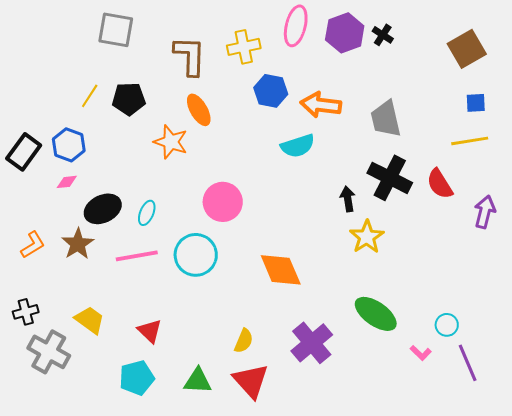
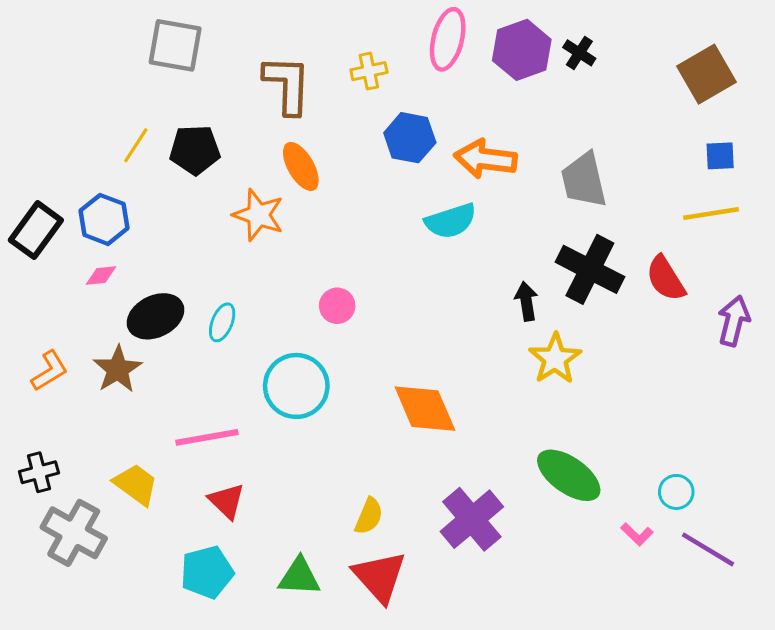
yellow cross: (244, 47) -> (369, 71), size x0.7
pink circle: (223, 202) -> (337, 306), size x0.6
pink line: (137, 256) -> (207, 437), moved
purple line: (468, 363) -> (708, 549), turned -36

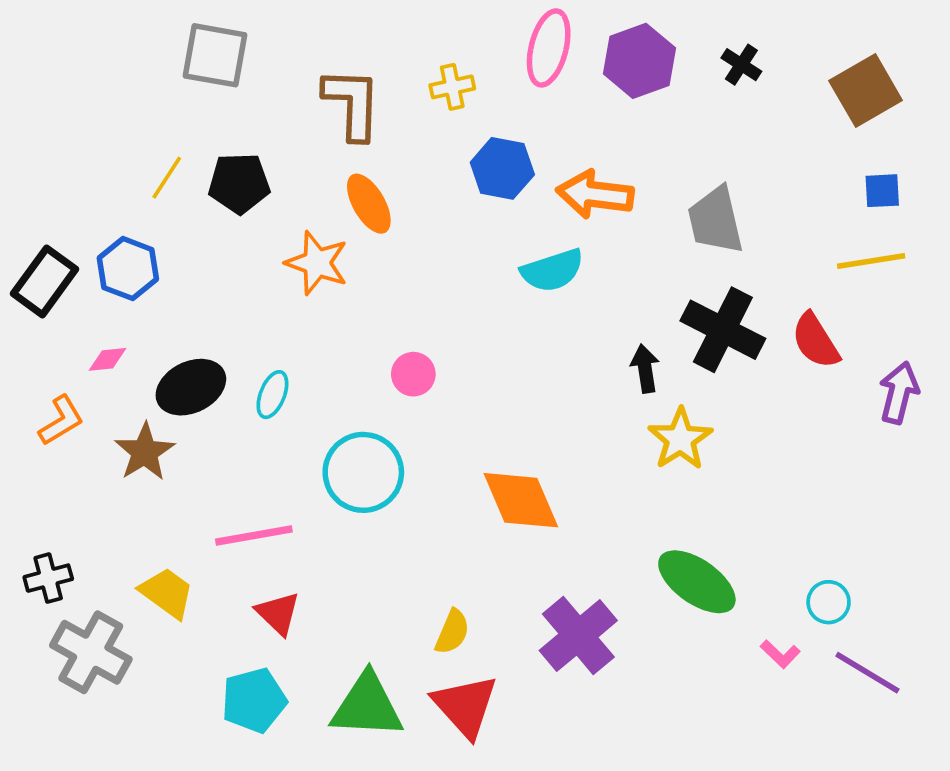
black cross: (579, 53) -> (741, 65), moved
pink diamond: (101, 275) -> (108, 359), moved
orange L-shape: (50, 371) -> (61, 420), moved
green triangle: (299, 577) -> (367, 706), size x1.4

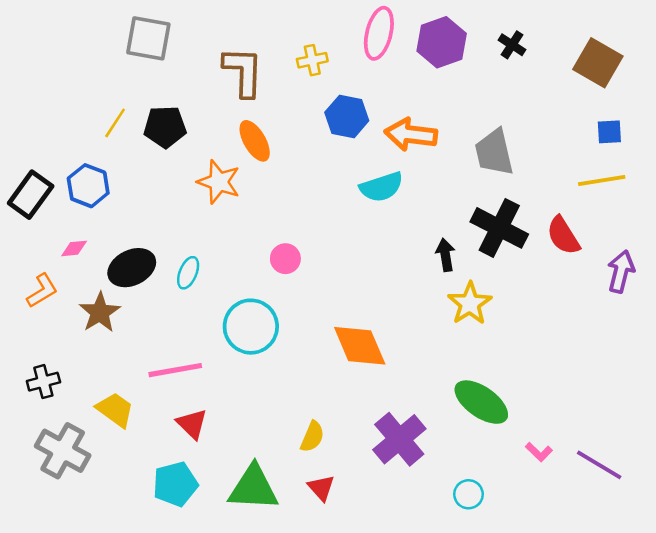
brown square: (866, 91) -> (598, 63), turned -30
black cross: (48, 578) -> (43, 382), moved
cyan circle: (829, 602) -> (469, 494), moved
red triangle: (465, 706) -> (321, 488), size x0.6

